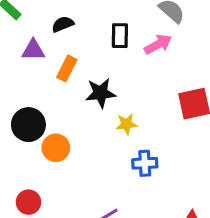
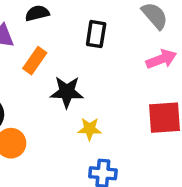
pink arrow: (158, 44) -> (161, 59), moved

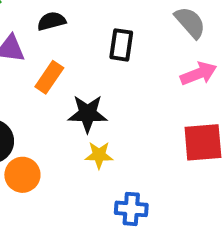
yellow star: (90, 129) -> (99, 155), moved

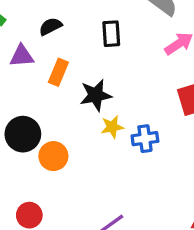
blue cross: (131, 209) -> (145, 139), moved

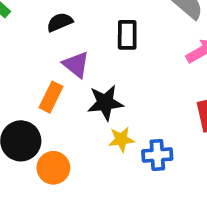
purple triangle: (22, 56) -> (76, 65), moved, turned 40
orange rectangle: (58, 72) -> (51, 97), moved

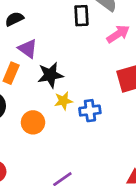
black rectangle: (127, 35) -> (81, 16), moved
orange circle: (53, 168) -> (33, 122), moved

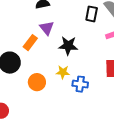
black star: (50, 75) -> (68, 46), moved

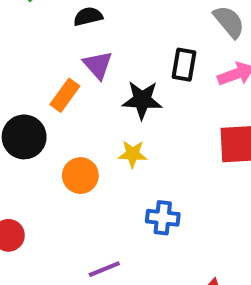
black rectangle: (92, 14) -> (184, 65), moved
blue cross: (80, 84) -> (163, 218), moved

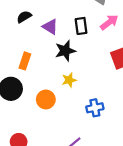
purple triangle: (98, 65) -> (50, 27), moved

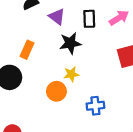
orange circle: (46, 99) -> (56, 91), moved

